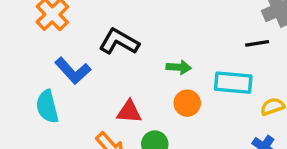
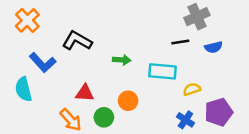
orange circle: (187, 103) -> (128, 101), moved

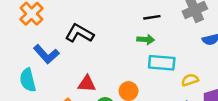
black line: (180, 42) -> (152, 17), moved
green arrow: (122, 60) -> (146, 39), moved

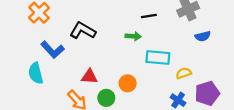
green arrow: (146, 39) -> (133, 36), moved

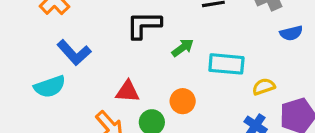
black L-shape: (83, 31) -> (144, 25), moved, turned -30
green arrow: (133, 36) -> (183, 48), moved, turned -40
cyan semicircle: (36, 73) -> (50, 87), turned -95

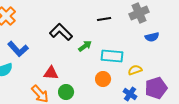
black L-shape: (144, 25) -> (61, 32), turned 45
orange circle: (183, 101) -> (103, 79), moved

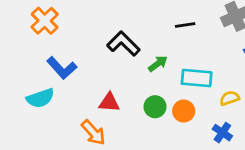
green circle: (66, 92) -> (155, 107), moved

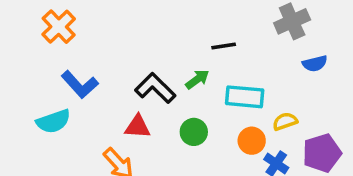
black line: (185, 25) -> (224, 46), moved
black L-shape: (123, 44) -> (155, 88), moved
orange circle: (184, 111) -> (252, 141), moved

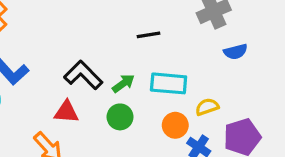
green arrow: (197, 79) -> (123, 83), moved

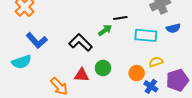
green arrow: (123, 83) -> (105, 30), moved
cyan rectangle: (169, 83) -> (146, 35), moved
red triangle: (66, 112) -> (82, 75), moved

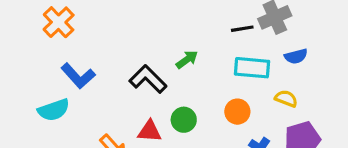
black line: (120, 18) -> (242, 29), moved
yellow semicircle: (156, 62) -> (286, 99), moved, turned 40
orange circle: (137, 73) -> (237, 112), moved

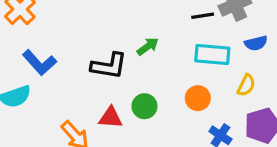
black L-shape: (148, 79) -> (109, 66), turned 144
yellow semicircle: (286, 99) -> (246, 85), turned 95

